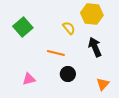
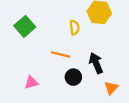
yellow semicircle: (69, 28) -> (74, 27), turned 32
black arrow: (95, 47) -> (96, 63), moved

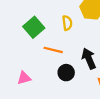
green square: (25, 26) -> (34, 27), moved

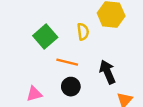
black circle: (66, 73) -> (71, 87), moved

